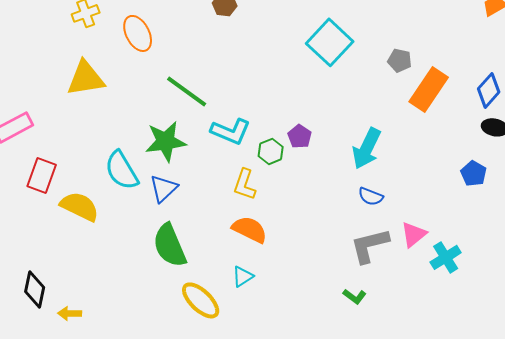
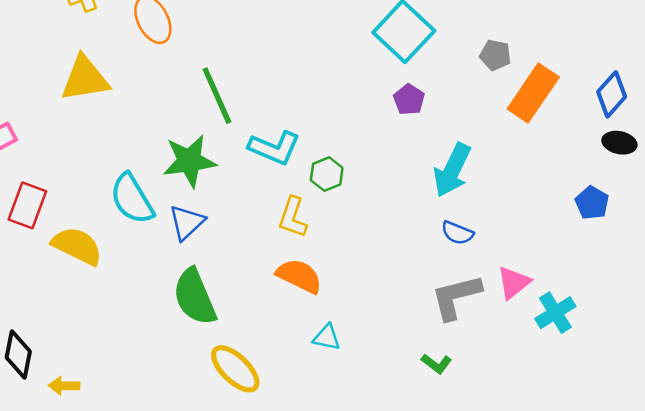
green line: (187, 91) -> (217, 96), turned 30
purple pentagon: (300, 136) -> (409, 100), moved
cyan triangle: (243, 276) -> (327, 337), moved, turned 45

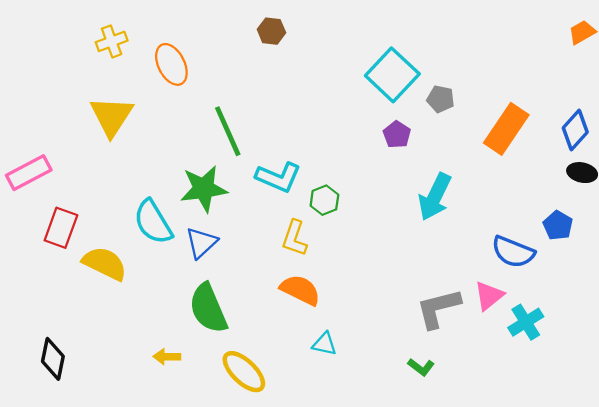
gray pentagon: (495, 55) -> (441, 99), moved
yellow triangle: (85, 79) -> (112, 116), turned -48
blue semicircle: (457, 233) -> (513, 252), moved, size x1.5
yellow arrow: (64, 386) -> (167, 357), moved

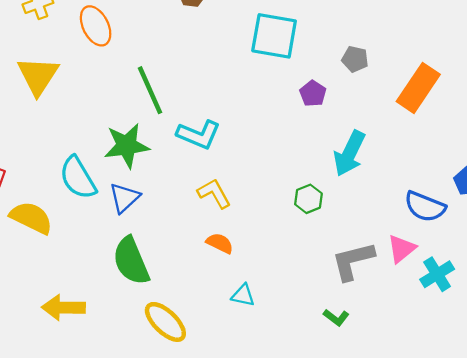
cyan square: (392, 75) -> (274, 36), moved, turned -33
green hexagon: (324, 200) -> (308, 199), moved
yellow L-shape: (295, 238) -> (214, 193), turned 132
orange semicircle: (300, 290) -> (220, 243), size x0.7
yellow arrow: (167, 357) -> (63, 308), moved, size x1.6

